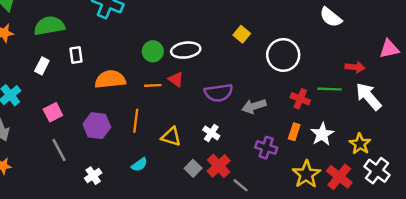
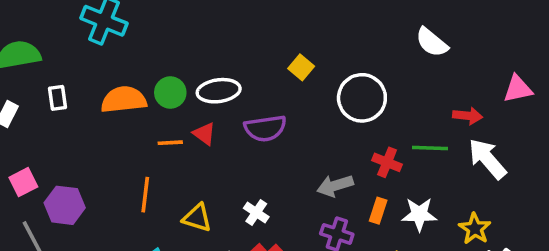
orange semicircle: (110, 79) -> (124, 100), moved
purple semicircle: (219, 93) -> (265, 128), moved
gray arrow: (254, 106) -> (335, 186), moved
purple hexagon: (97, 126) -> (65, 205), moved
white star: (322, 134) -> (419, 214), turned 30

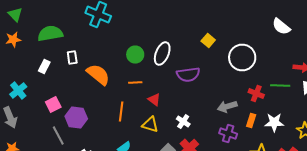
white ellipse: (219, 91) -> (162, 54), turned -60
orange semicircle: (124, 100) -> (98, 74), moved, turned 45
red triangle: (204, 134) -> (154, 100), moved

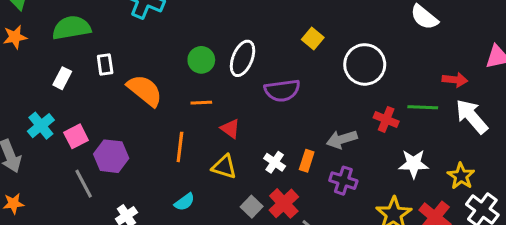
cyan cross: (18, 90) -> (41, 126), moved
orange rectangle: (251, 120) -> (307, 161), moved

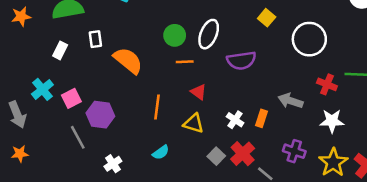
orange line: (201, 103) -> (185, 62), moved
gray arrow: (342, 139) -> (290, 101), turned 35
white star: (414, 164) -> (332, 121), moved
purple cross: (343, 181) -> (294, 151), moved

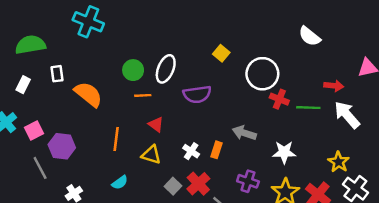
red cross: (327, 84) -> (279, 99), moved

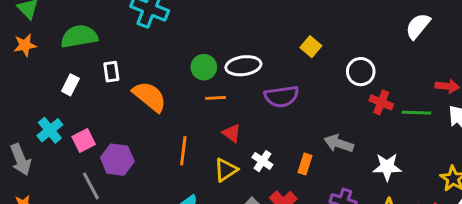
white semicircle: (310, 36) -> (418, 26), turned 90
white ellipse: (166, 69) -> (243, 66), turned 60
white circle: (262, 74) -> (361, 72), size x0.7
white cross: (191, 151) -> (262, 161), moved
yellow triangle: (151, 155) -> (226, 170), turned -50

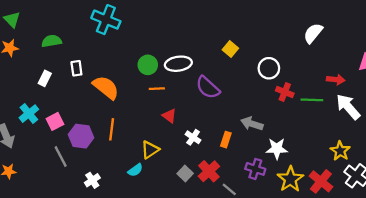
green semicircle: (79, 36) -> (52, 41), size x0.7
purple semicircle: (282, 97) -> (208, 87), turned 50
orange line: (183, 151) -> (112, 129), moved
white star: (387, 167) -> (277, 149), moved
yellow triangle: (226, 170) -> (150, 150), moved

